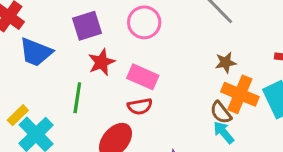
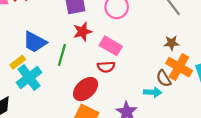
blue trapezoid: (36, 52) -> (35, 42), moved
cyan arrow: (224, 132) -> (153, 92), moved, turned 126

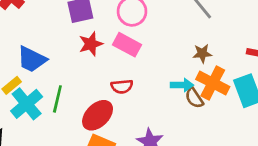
pink rectangle: (111, 46) -> (127, 45), moved
green line: (62, 55) -> (57, 99), moved
cyan arrow: (153, 92) -> (182, 85), moved

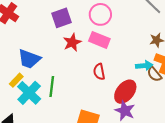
red semicircle: (122, 86) -> (99, 72), turned 91
red ellipse: (98, 115) -> (125, 92), moved

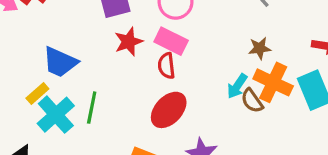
cyan arrow: (144, 66) -> (237, 86), turned 126
red semicircle: (99, 72) -> (166, 66), moved
red ellipse: (125, 92) -> (169, 110), moved

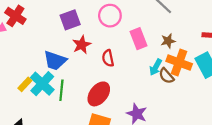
pink rectangle: (171, 41) -> (138, 39), moved, turned 48
blue trapezoid: (60, 62) -> (55, 61), moved
red ellipse: (169, 110) -> (99, 94), moved
cyan cross: (56, 115) -> (42, 84), moved

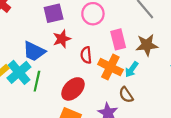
brown star: (168, 41) -> (147, 45), size x1.5
orange cross: (179, 63) -> (110, 67), moved
brown semicircle: (166, 76) -> (126, 95), moved

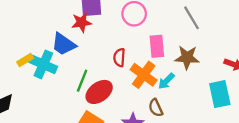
red star: (62, 39) -> (82, 22), moved
cyan cross: (19, 72) -> (43, 64), turned -35
green line: (37, 81) -> (82, 81), moved

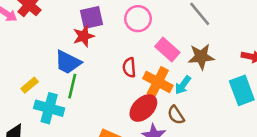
pink rectangle: (157, 46) -> (167, 50), turned -35
cyan cross: (43, 64) -> (49, 108), moved
green line: (82, 81) -> (72, 86), moved
red ellipse: (99, 92) -> (143, 108), moved

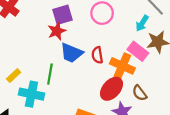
pink rectangle: (167, 50) -> (138, 51), moved
blue trapezoid: (68, 62) -> (72, 53), moved
cyan arrow: (183, 85) -> (142, 23), moved

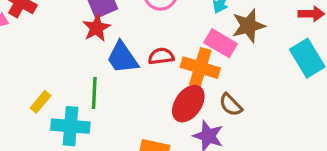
blue trapezoid: (72, 53) -> (122, 58), turned 40
red semicircle: (97, 55) -> (161, 56), turned 98

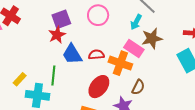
red ellipse: (188, 104) -> (99, 87), moved
brown semicircle: (231, 105) -> (138, 87), turned -112

